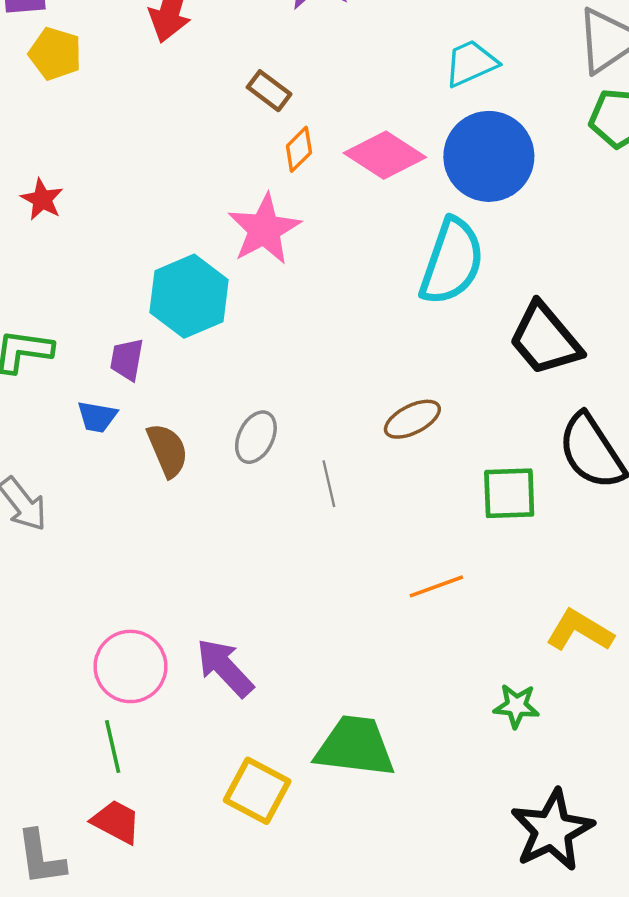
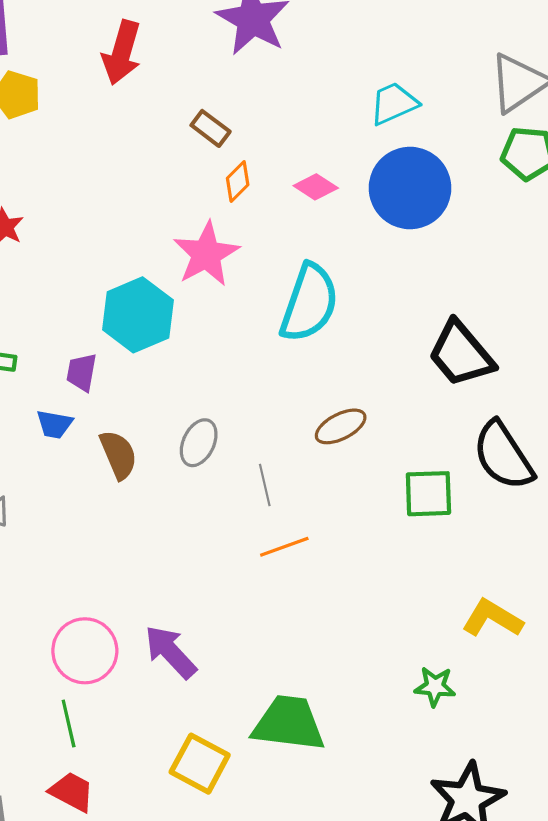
pink diamond: (385, 155) -> (316, 187), size x0.6
cyan semicircle: (452, 262) -> (309, 303), moved
orange line: (436, 586) -> (284, 547), moved

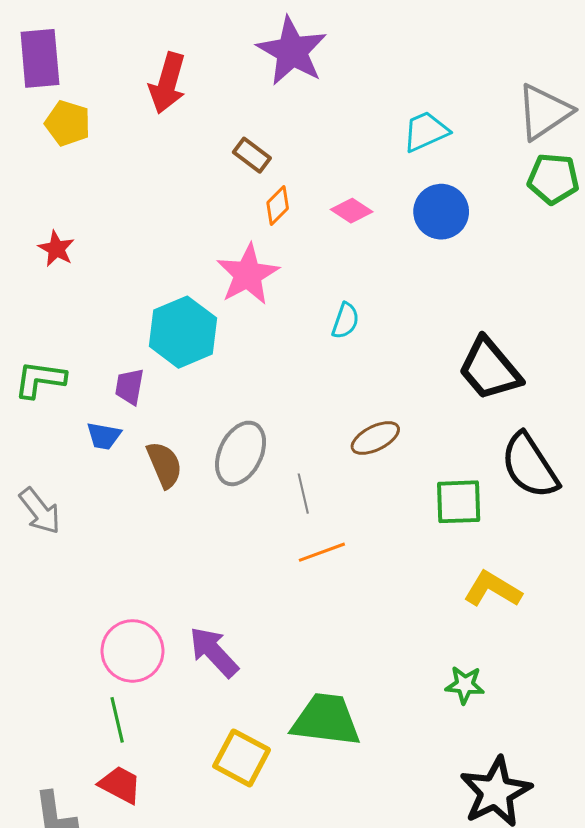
blue circle: (410, 188) -> (441, 212), size x0.7
cyan semicircle: (309, 303) -> (345, 321), size x0.5
gray ellipse: (199, 443) -> (241, 453), size x1.4
yellow L-shape: (492, 618) -> (493, 589), moved

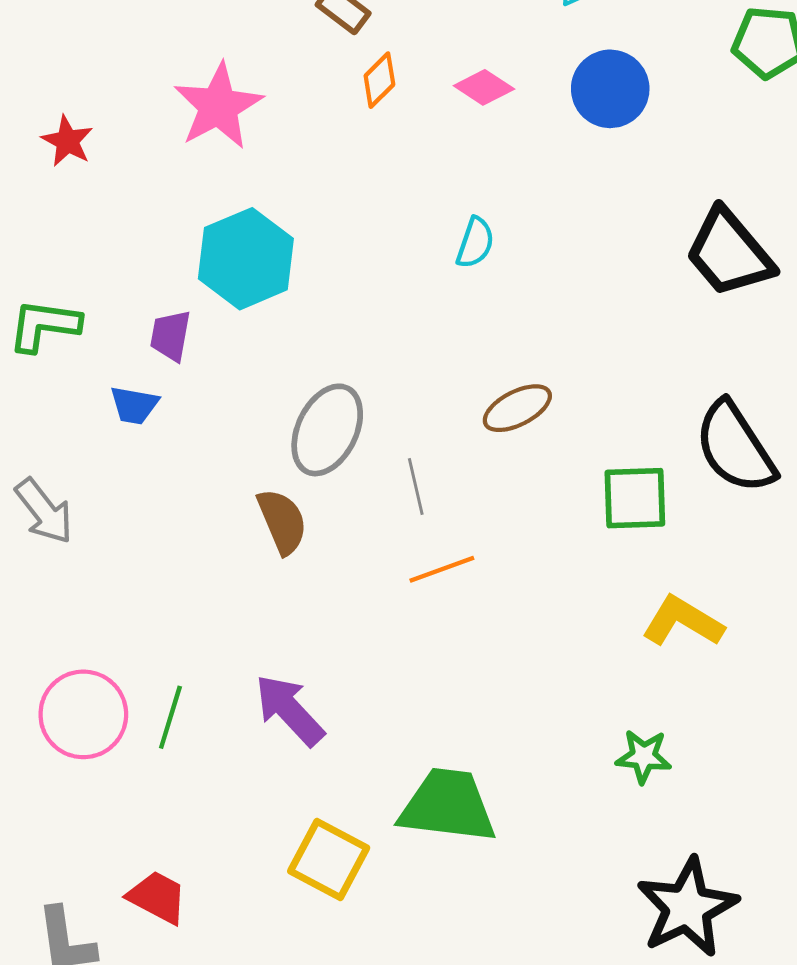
pink star: (248, 274) -> (218, 106), moved
black trapezoid: (490, 369) -> (729, 253), moved
brown semicircle: (164, 465) -> (282, 521), moved
pink circle: (133, 651) -> (83, 714), moved
green line: (117, 720) -> (170, 717), moved, turned 30

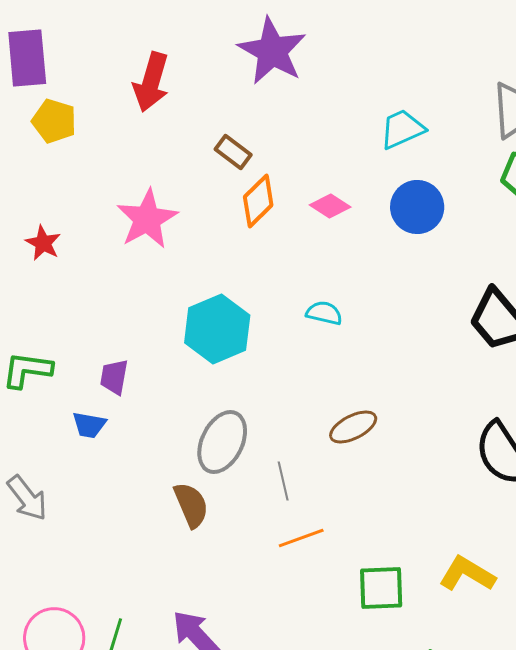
orange diamond: (379, 80) -> (258, 201), size x1.4
cyan semicircle: (475, 243) -> (324, 313), turned -96
cyan hexagon: (246, 259) -> (217, 329), moved
green square: (635, 498) -> (381, 588), moved

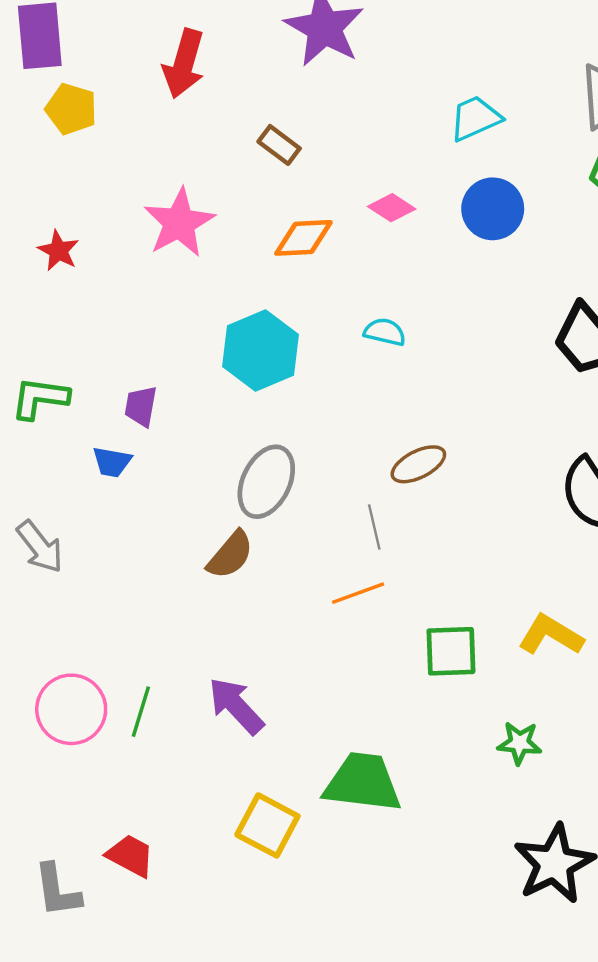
orange diamond: (258, 201) -> (303, 238), moved, turned 42
gray line: (283, 481) -> (374, 527), moved
brown semicircle: (191, 505) -> (230, 555), turned 63

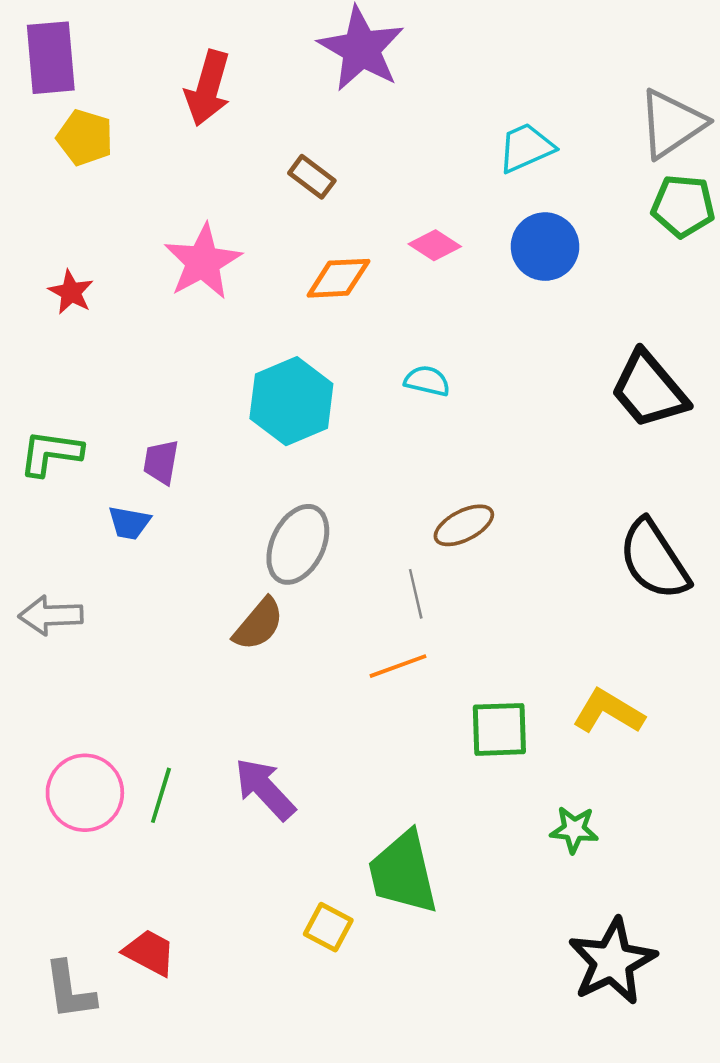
gray arrow: (40, 547) -> (51, 615), turned 126
green trapezoid: (363, 782) -> (403, 873), turned -110
yellow square: (267, 825) -> (328, 927), moved, size x0.7

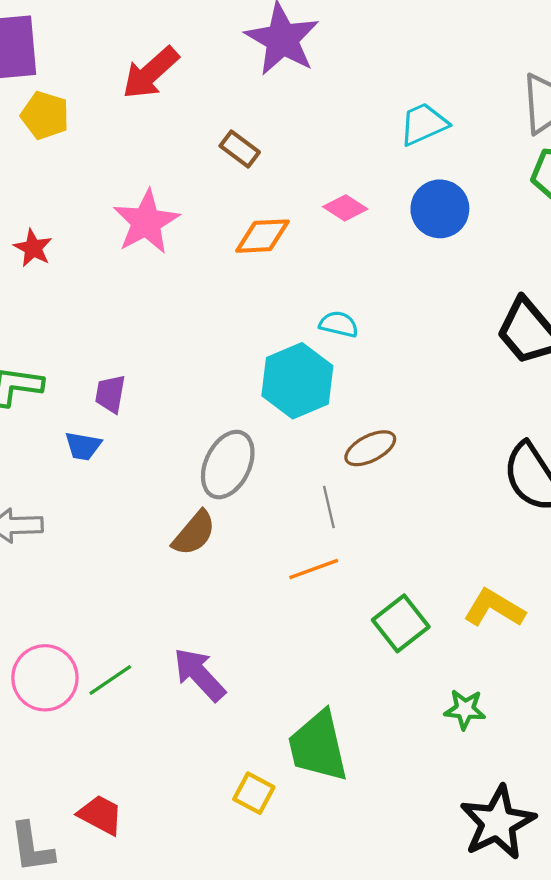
red arrow: (208, 88) -> (150, 73), turned 32
cyan hexagon: (291, 401) -> (297, 381), moved
green square: (499, 729) -> (401, 623), turned -36
green line: (161, 795) -> (110, 680), turned 39

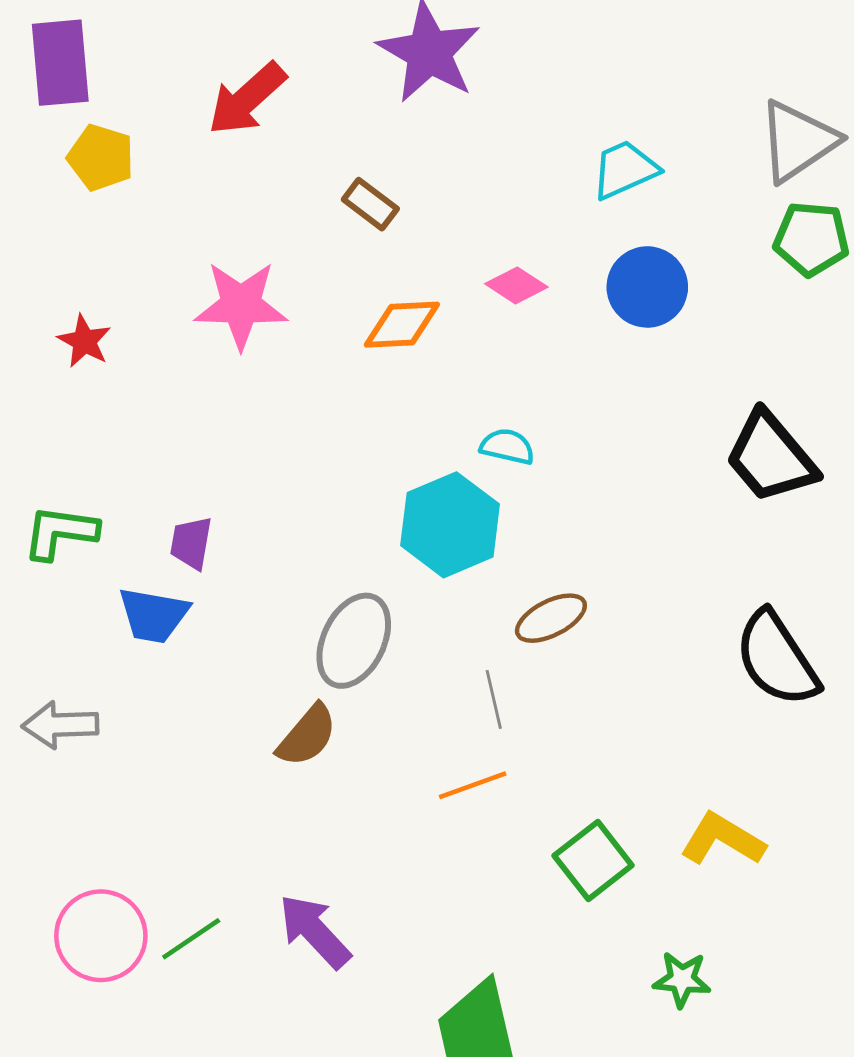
pink star: (146, 222) -> (241, 305), turned 30
blue trapezoid: (83, 446) -> (154, 615), size x1.4

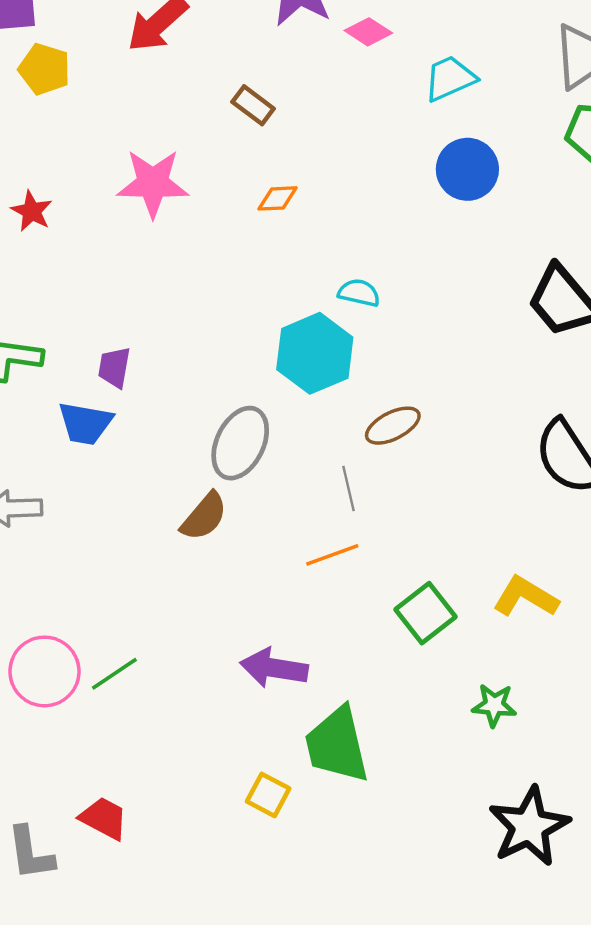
pink diamond: (516, 285) -> (368, 32), moved
orange diamond: (402, 325) -> (277, 198), size x0.7
purple arrow: (315, 931) -> (274, 668), moved, turned -38

